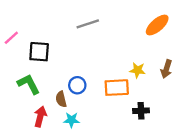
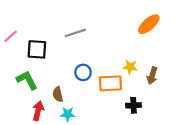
gray line: (88, 24) -> (75, 33), moved
brown arrow: (166, 69) -> (152, 76), moved
blue circle: (77, 85) -> (83, 72), moved

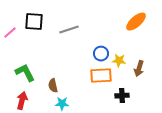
black square: (37, 49) -> (34, 22), moved
blue circle: (83, 72) -> (101, 54), moved
red arrow: (38, 111) -> (22, 101), moved

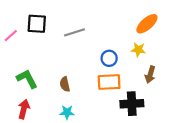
yellow star: (119, 61) -> (138, 50), moved
brown semicircle: (53, 86) -> (65, 84), moved
black cross: (122, 96) -> (132, 104), size x1.5

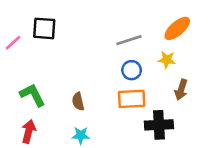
gray line: (75, 32) -> (129, 40), moved

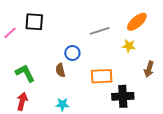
blue circle: (132, 70) -> (72, 53), moved
brown arrow: (181, 90) -> (149, 69), moved
brown semicircle: (78, 101) -> (60, 70), moved

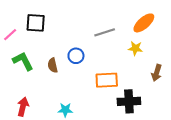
brown semicircle: (60, 70) -> (53, 65), moved
green L-shape: (25, 73) -> (23, 61), moved

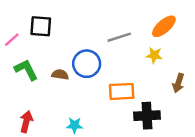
blue circle: (76, 56) -> (87, 64), size x1.5
brown semicircle: (53, 65) -> (60, 75), turned 112

